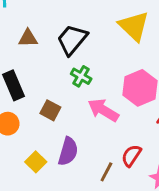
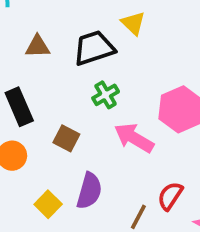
yellow triangle: (134, 26) -> (133, 23), moved, size x0.6
black trapezoid: (72, 40) -> (94, 48), turned 32
green cross: (81, 76) -> (106, 95), turned 30

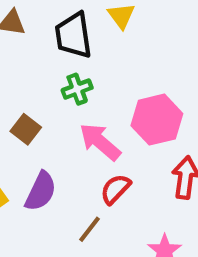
black trapezoid: (94, 48) -> (73, 35), turned -90
red semicircle: (170, 196) -> (115, 189), moved

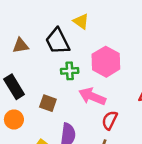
green cross: (77, 89) -> (70, 71), turned 35
pink hexagon: (157, 120) -> (106, 62), moved

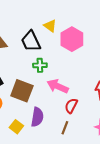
pink hexagon: (106, 62) -> (72, 39), moved
brown square: (48, 103) -> (22, 91), size x1.6

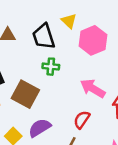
pink arrow: (58, 86) -> (93, 88), moved
purple semicircle: (37, 117) -> (40, 128), turned -138

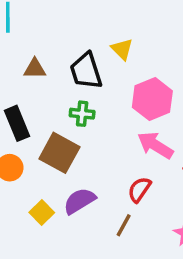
pink hexagon: (93, 40) -> (152, 99), moved
green cross: (51, 67) -> (82, 114), moved

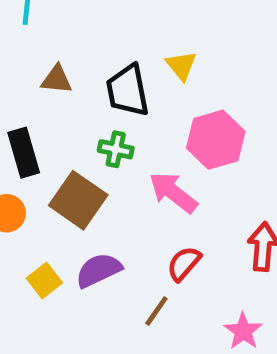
pink arrow: (155, 145) -> (173, 192), moved

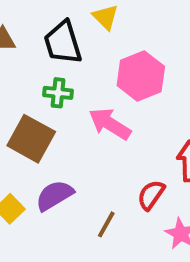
red semicircle: (184, 264) -> (151, 195), moved

